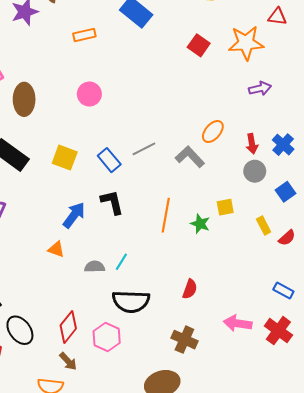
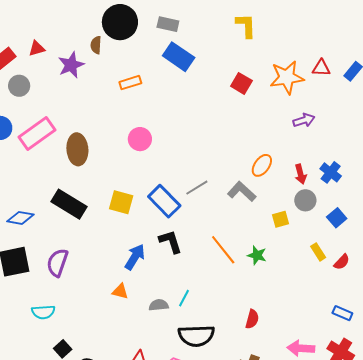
red triangle: (277, 17) -> (321, 68), moved
blue rectangle: (109, 160) -> (164, 201), size x1.4
yellow square: (225, 207) -> (281, 219), moved
orange line: (166, 215) -> (223, 250), turned -44

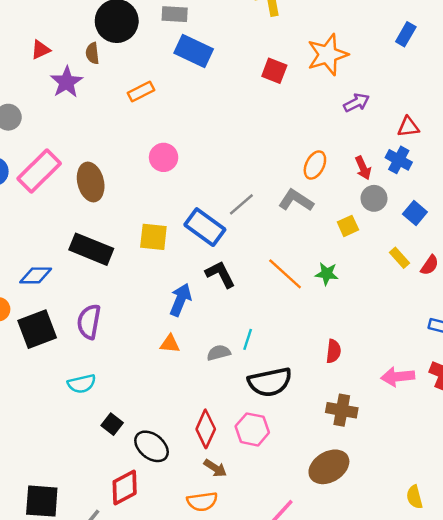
red triangle: (37, 48) -> (41, 50), moved
red triangle: (321, 68) -> (408, 127), moved

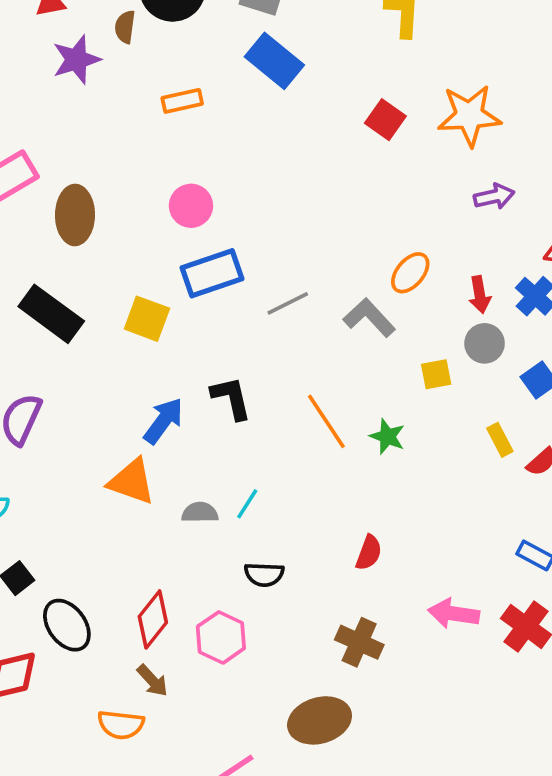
blue rectangle: (205, 227) -> (212, 273), moved, turned -69
orange triangle: (170, 344) -> (132, 482), size x1.6
black semicircle: (270, 382) -> (264, 574), size x0.6

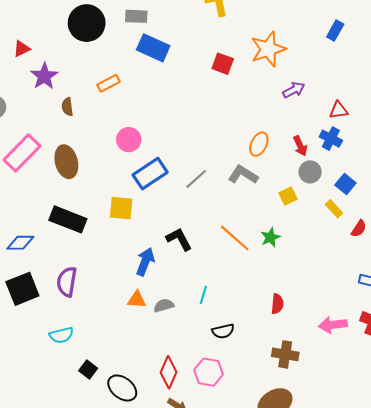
brown semicircle: (125, 27) -> (67, 107), moved
green star: (387, 437) -> (270, 237), turned -30
yellow rectangle: (500, 440) -> (334, 209), moved
orange triangle: (132, 482) -> (137, 300), size x0.7
gray semicircle: (200, 513) -> (164, 305), moved

